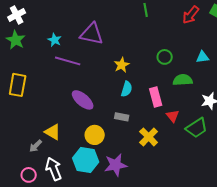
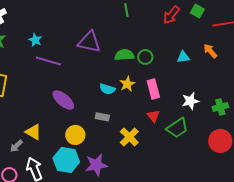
purple triangle: (92, 34) -> (89, 42), moved
yellow star: (122, 65) -> (127, 84), moved
green semicircle: (183, 80) -> (124, 55), moved
cyan semicircle: (127, 89) -> (107, 89), turned 91
pink rectangle: (156, 97) -> (153, 89), moved

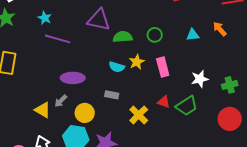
green semicircle: (124, 55) -> (123, 37), moved
purple ellipse: (63, 100) -> (73, 78), turned -40
red triangle: (153, 116) -> (164, 102), moved, turned -32
gray arrow: (16, 146) -> (61, 101), moved

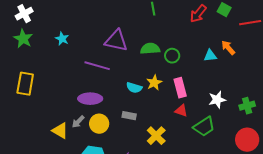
orange arrow: (220, 29) -> (228, 48), moved
green semicircle: (123, 37) -> (150, 49), moved
purple line: (58, 39) -> (97, 66), moved
red triangle: (164, 102) -> (181, 111), moved
yellow circle: (85, 113) -> (99, 124), moved

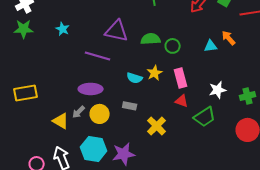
green star: (23, 39) -> (24, 29), turned -30
yellow rectangle: (25, 84) -> (26, 93), moved, turned 70

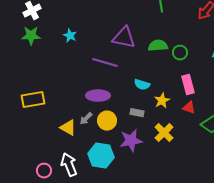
yellow star: (155, 73) -> (162, 101), moved
purple star: (124, 154) -> (131, 141), moved

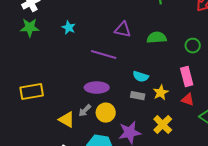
purple triangle: (124, 38) -> (123, 30), size x0.7
green circle: (180, 53) -> (193, 46), moved
gray rectangle: (137, 113) -> (138, 96), moved

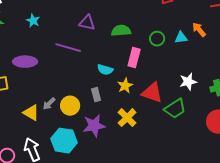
pink rectangle: (187, 77) -> (134, 58), moved, turned 30
purple ellipse: (97, 88) -> (25, 62), moved
gray rectangle: (138, 96) -> (96, 95), moved, turned 64
red triangle: (188, 100) -> (152, 93), size x1.6

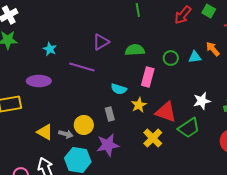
cyan star: (33, 21) -> (50, 49), moved
purple triangle: (87, 23) -> (101, 42), turned -42
gray arrow: (49, 104) -> (66, 134), moved, turned -120
yellow cross: (127, 118) -> (153, 138), moved

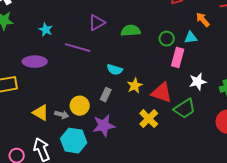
orange arrow: (213, 49) -> (203, 20), moved
pink rectangle: (148, 77) -> (178, 58), moved
gray rectangle: (110, 114) -> (106, 95), turned 40

